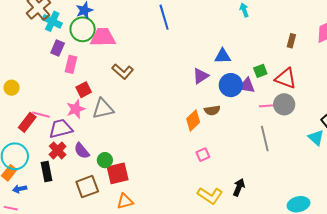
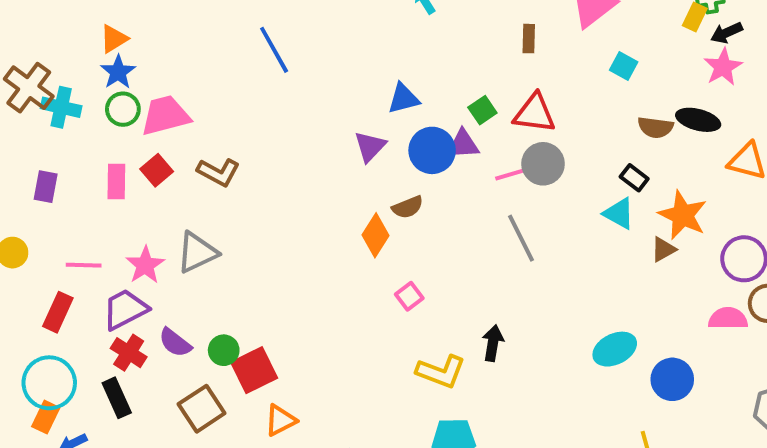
green circle: (83, 29) -> (123, 109), size x0.7
purple rectangle: (58, 48) -> (46, 187), moved
red square: (84, 90) -> (157, 170), moved
pink line: (41, 115) -> (84, 265), moved

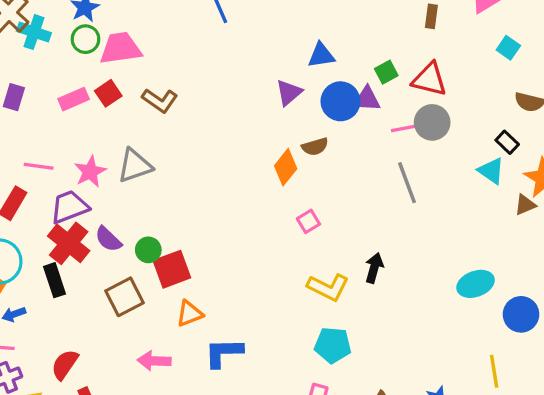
pink rectangle: (116, 181) -> (74, 99), turned 60
red cross: (129, 353) -> (69, 243), size x1.4

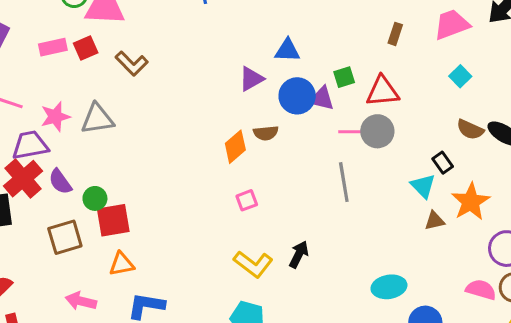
red triangle: (429, 79) -> (382, 91), turned -30
brown triangle: (525, 205) -> (435, 221), moved

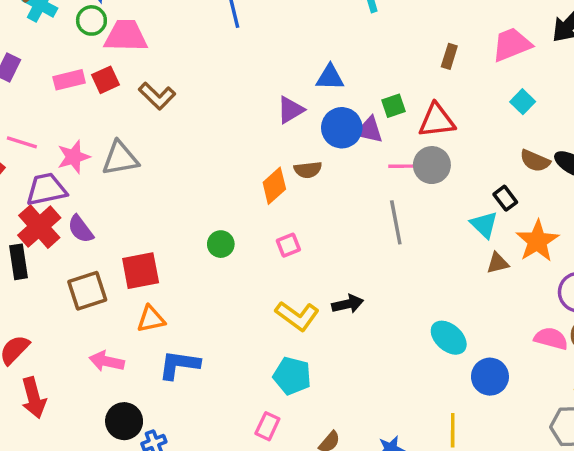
green circle: (95, 198) -> (221, 244), moved
black arrow: (299, 254) -> (348, 304), turned 52
cyan ellipse: (389, 287) -> (449, 338), turned 52

